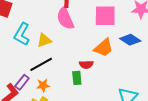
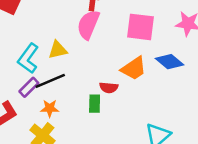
pink semicircle: (65, 18) -> (88, 25), turned 40
cyan L-shape: (22, 34) -> (28, 58), moved
purple rectangle: (22, 82) -> (29, 87), moved

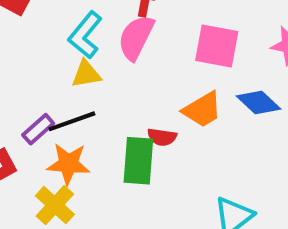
cyan L-shape: (28, 58) -> (85, 35), moved
green rectangle: (95, 104) -> (138, 161), size x1.6
orange star: (50, 108) -> (68, 164), size x1.5

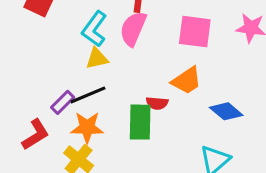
blue diamond: (258, 103) -> (226, 111), moved

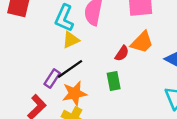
red semicircle: (157, 103) -> (122, 53), moved, turned -49
green rectangle: (140, 122) -> (114, 81), size x0.7

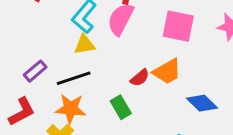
purple rectangle: (52, 79) -> (35, 71), moved
green rectangle: (114, 81) -> (121, 107), turned -36

